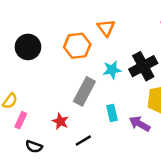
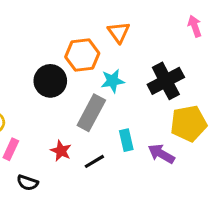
black circle: (28, 47) -> (50, 81), moved
cyan star: (112, 70) -> (113, 81), moved
black line: (83, 141) -> (94, 161), moved

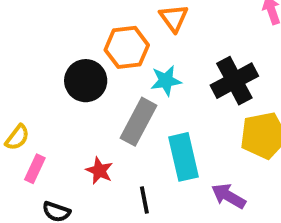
cyan rectangle: (126, 140) -> (183, 157), size x1.6
purple arrow: (161, 154) -> (228, 196), moved
black line: (94, 161) -> (144, 200), moved, turned -70

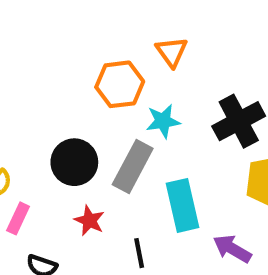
black circle: (86, 81) -> (74, 162), moved

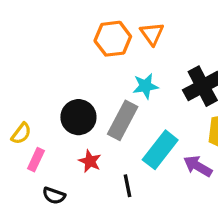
orange hexagon: (120, 84) -> (113, 39), moved
cyan rectangle: (182, 205) -> (160, 150), turned 51
purple arrow: (232, 249) -> (198, 166), moved

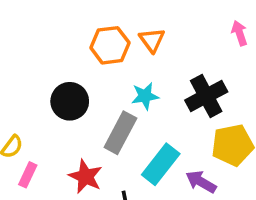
black circle: (78, 117) -> (70, 101), moved
red star: (90, 161) -> (85, 177), size x1.4

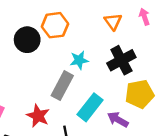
orange triangle: (152, 40) -> (113, 22), moved
black circle: (70, 101) -> (27, 40), moved

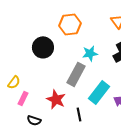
black circle: (27, 40) -> (43, 47), moved

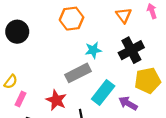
black circle: (43, 47) -> (17, 32), moved
gray rectangle: (76, 74) -> (78, 73), turned 35

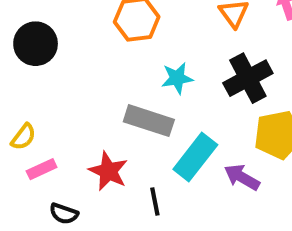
gray rectangle: (78, 73) -> (149, 121), turned 45
pink rectangle: (20, 99) -> (42, 169), turned 40

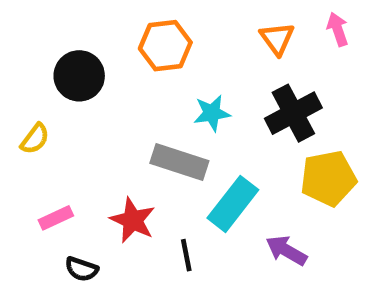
black circle: (36, 44) -> (79, 76), moved
yellow semicircle: (23, 137) -> (35, 139), moved
purple arrow: (242, 177) -> (286, 250), moved

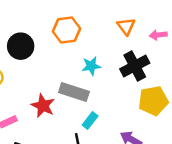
pink arrow: (338, 29) -> (158, 35), moved, turned -77
cyan rectangle: (233, 204) -> (90, 121), moved, size x0.6
red star: (133, 220) -> (43, 106), moved

